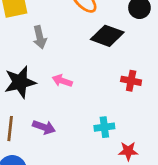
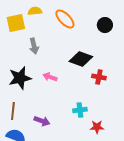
black diamond: (107, 36) -> (81, 59), moved
purple arrow: (44, 127) -> (42, 121), moved

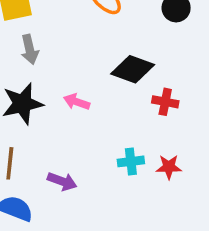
gray arrow: (34, 46) -> (30, 49), moved
red star: (97, 127) -> (169, 167), moved

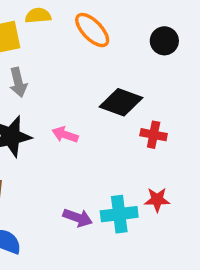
cyan cross: (131, 161) -> (119, 214), moved, size x1.4
purple arrow: (62, 181) -> (78, 218), moved

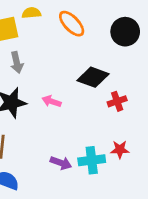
black circle: (164, 41) -> (125, 32), size x1.4
red cross: (154, 135) -> (117, 101), turned -30

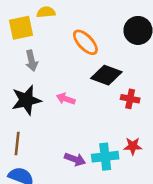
orange ellipse: (72, 24) -> (85, 42), moved
red cross: (117, 101) -> (130, 99), turned 30

